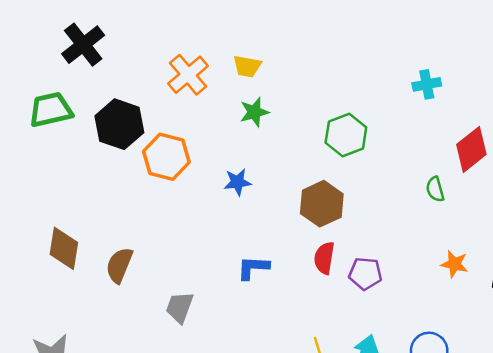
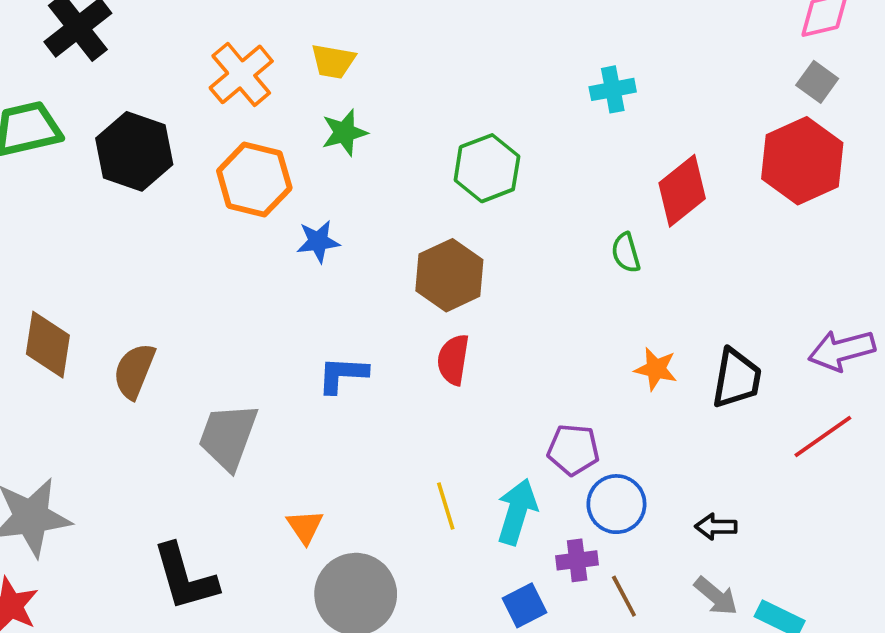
orange hexagon: (166, 157) -> (254, 179), moved
purple pentagon: (365, 274) -> (573, 450), moved
gray trapezoid: (180, 307) -> (228, 437), size x1.4

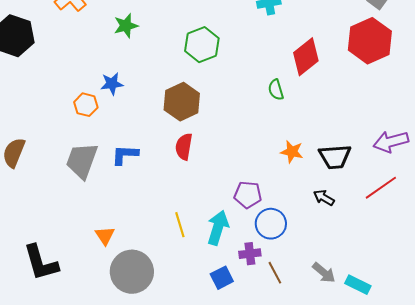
orange hexagon: (254, 179) -> (86, 105), moved, size x0.6
black trapezoid: (737, 378) -> (335, 157), turned 76
gray trapezoid: (228, 437) -> (82, 161), moved
black arrow: (716, 527) -> (324, 198), moved, turned 30

